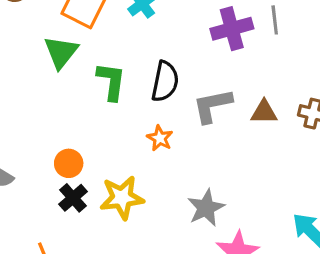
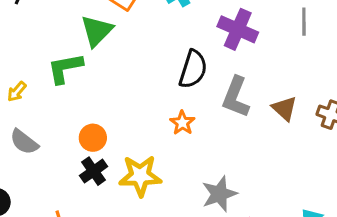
purple cross: (232, 29) -> (238, 29), moved, turned 33
green L-shape: (111, 81) -> (65, 68), moved, turned -114
gray L-shape: (212, 106) -> (236, 97), turned -63
brown triangle: (264, 112) -> (284, 108), turned 36

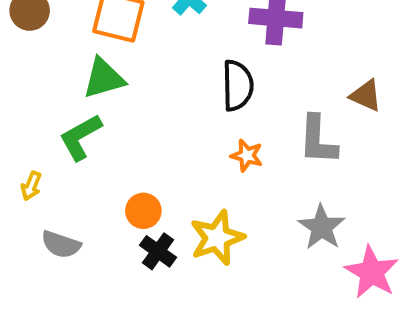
green triangle: (97, 31) -> (104, 78), turned 48
gray L-shape: (236, 97) -> (318, 140), moved

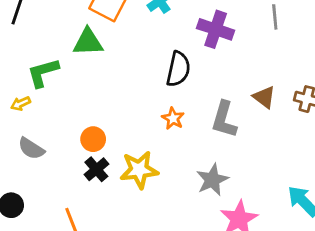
green L-shape: (81, 137) -> (43, 73), moved
yellow arrow: (31, 186) -> (21, 104), turned 30

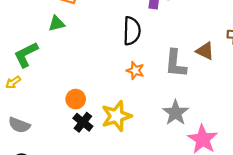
green triangle: (88, 42) -> (57, 24), size x0.7
brown triangle: (264, 97) -> (205, 51), moved
gray semicircle: (31, 148) -> (19, 125), moved

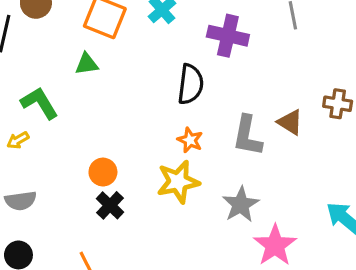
green L-shape: (26, 55) -> (39, 103), turned 80
yellow star: (116, 116) -> (178, 182), moved
gray semicircle: (19, 125) -> (21, 201), turned -35

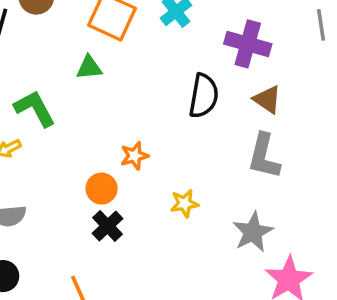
brown triangle: (290, 122) -> (267, 99), moved
orange star: (190, 140) -> (134, 156), moved, turned 30
yellow star: (178, 182) -> (184, 203), size x0.6

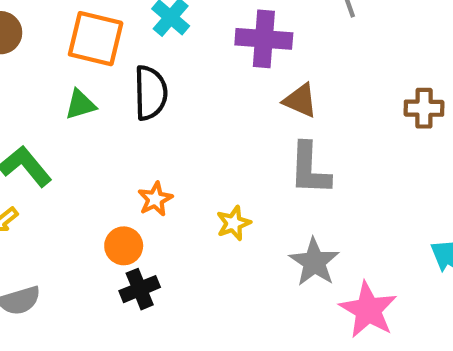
black semicircle: (204, 96) -> (151, 93), moved
yellow star: (184, 203) -> (233, 223), moved
black cross: (108, 226) -> (140, 289), turned 32

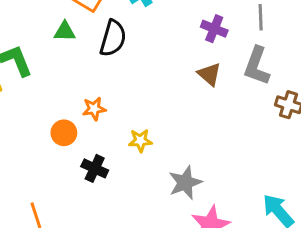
purple cross: (264, 39) -> (214, 29), moved, size x0.7
gray L-shape: (310, 169) -> (257, 66), moved
black cross: (140, 289) -> (95, 168), moved, turned 30

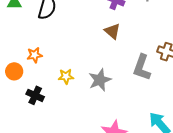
gray L-shape: (257, 66) -> (142, 67), moved
gray star: (185, 183) -> (100, 80), moved

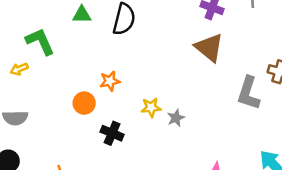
brown triangle: (112, 31) -> (209, 48), size x1.4
gray star: (100, 80) -> (176, 118), moved, size x0.6

